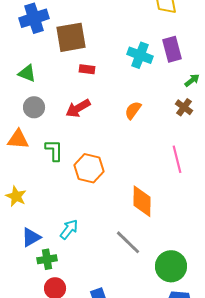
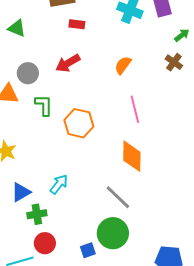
gray circle: (34, 107) -> (28, 73), moved
pink line: (177, 159) -> (135, 109), moved
green circle: (171, 266) -> (113, 233), moved

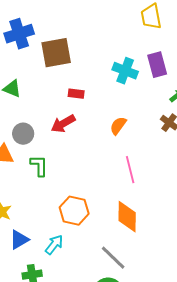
red rectangle: (77, 24) -> (76, 94), moved
orange hexagon: (79, 123) -> (74, 211), moved
blue triangle: (21, 192) -> (19, 240), moved

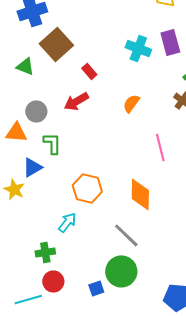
brown square: (56, 53) -> (56, 44), moved, turned -32
red rectangle: (76, 94) -> (89, 71), turned 42
pink line: (130, 170) -> (160, 147), moved
blue triangle: (19, 240) -> (32, 167), moved

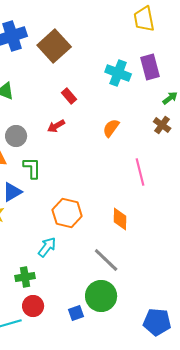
brown square: (56, 44) -> (54, 46), moved
red arrow: (76, 101) -> (56, 126), size x0.7
orange diamond: (140, 194) -> (120, 219), size x0.7

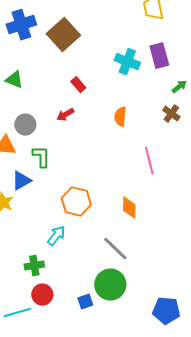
orange semicircle: (111, 128) -> (120, 117), turned -30

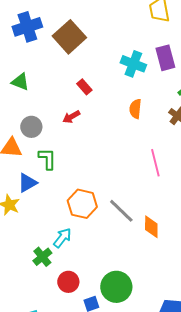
orange semicircle: (120, 117) -> (135, 109), moved
orange diamond: (129, 208) -> (151, 227), moved
gray line: (115, 249) -> (121, 211), moved
green cross: (34, 266) -> (42, 257), moved, turned -30
red circle: (42, 295) -> (68, 282), moved

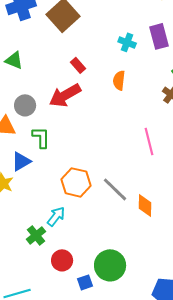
cyan cross: (133, 64) -> (127, 42), size x0.7
orange semicircle: (135, 109) -> (119, 80), moved
red arrow: (71, 117) -> (65, 95), size x1.8

